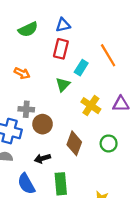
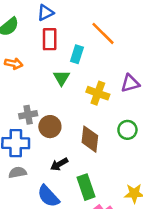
orange arrow: (22, 73) -> (14, 64), moved

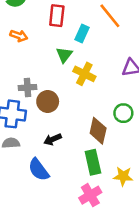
yellow cross: (98, 93) -> (84, 74), moved
brown diamond: (90, 139) -> (98, 131), moved
green rectangle: (86, 187) -> (93, 162), moved

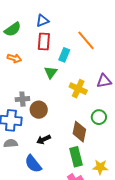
yellow cross: (84, 74) -> (78, 89), moved

